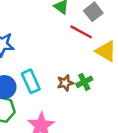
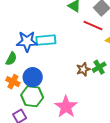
cyan rectangle: (31, 81) -> (46, 40), moved, turned -66

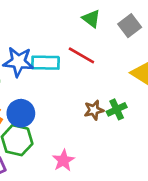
red line: (93, 26) -> (81, 55), moved
pink star: (66, 107) -> (63, 160), size x0.7

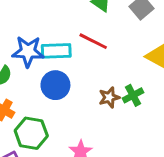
blue circle: (21, 113) -> (55, 85), moved

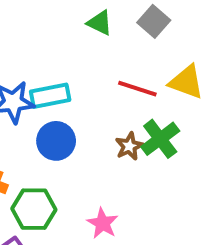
red line: (93, 41) -> (137, 89), moved
green cross: (133, 95) -> (160, 139), size x1.4

